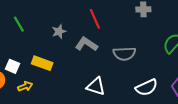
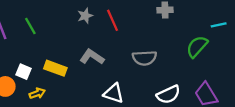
gray star: (59, 32) -> (85, 16), moved
gray L-shape: (86, 44) -> (92, 57), moved

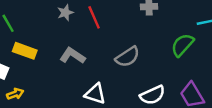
gray semicircle: (144, 58) -> (127, 57), turned -30
yellow rectangle: (55, 68) -> (25, 51), moved

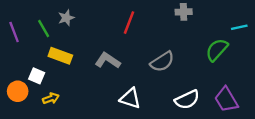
gray star: (65, 13) -> (66, 18), moved
red line: (94, 17) -> (129, 23), turned 45

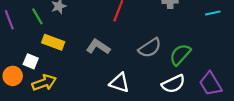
cyan line: (239, 27) -> (213, 13), moved
green semicircle: (217, 50) -> (180, 55), moved
yellow arrow: (51, 98) -> (44, 83), size x1.5

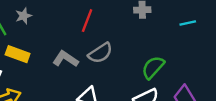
gray semicircle: (150, 48) -> (100, 53), moved

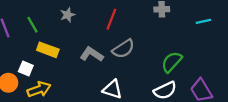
gray star: (24, 16) -> (68, 15), moved

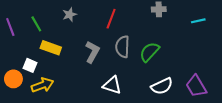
gray semicircle: (123, 49) -> (122, 47), turned 125
gray L-shape: (92, 54) -> (92, 52), turned 85
green semicircle: (172, 62) -> (149, 52), moved

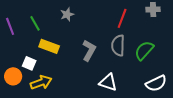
red line: (111, 19) -> (122, 18), moved

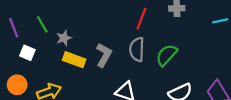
gray star: (67, 14) -> (64, 38), moved
yellow rectangle: (49, 46) -> (74, 60), moved
white square: (29, 63) -> (27, 53), moved

